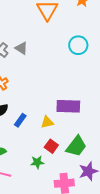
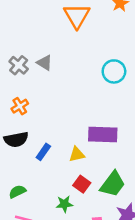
cyan circle: (78, 45) -> (114, 71), moved

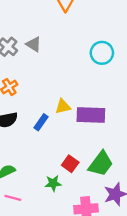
blue rectangle: (43, 152) -> (41, 122), moved
yellow triangle: (77, 154) -> (63, 106), moved

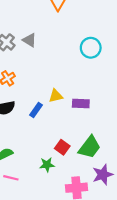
purple rectangle: (91, 115) -> (81, 103), size x0.7

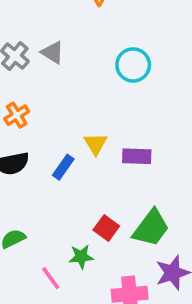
cyan circle: (91, 48) -> (133, 65), moved
yellow triangle: (56, 96) -> (96, 144), turned -48
pink line: (11, 178) -> (51, 278), moved, turned 40

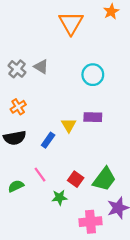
purple rectangle: (137, 156) -> (93, 117), moved
pink line: (51, 278) -> (40, 175), moved

